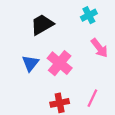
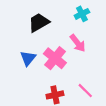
pink arrow: (99, 48) -> (78, 43), moved
pink line: (92, 98) -> (85, 91), turned -70

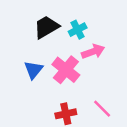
cyan cross: (82, 14) -> (78, 30), moved
pink arrow: (78, 43) -> (93, 52), turned -72

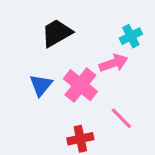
cyan cross: (78, 30) -> (131, 36), moved
pink line: (102, 109) -> (121, 118), moved

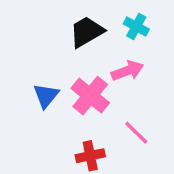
black trapezoid: (57, 33) -> (87, 32), moved
cyan cross: (131, 36) -> (136, 26), moved, turned -35

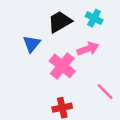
blue triangle: (46, 96) -> (32, 44), moved
pink line: (136, 133) -> (105, 92), moved

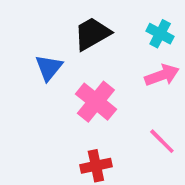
cyan cross: (94, 18) -> (160, 34), moved
pink arrow: (88, 49) -> (162, 75), moved

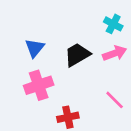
black trapezoid: (92, 34) -> (77, 55), moved
pink cross: (96, 102) -> (39, 85), moved, turned 32

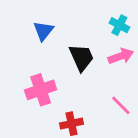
blue triangle: (35, 48) -> (43, 31), moved
black trapezoid: (77, 55) -> (81, 57), turned 96

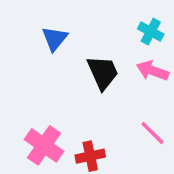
pink arrow: (121, 56) -> (152, 71), turned -140
pink cross: (41, 90) -> (44, 145), moved, turned -36

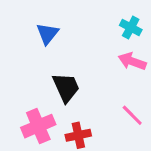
black trapezoid: (103, 72) -> (66, 88), moved
pink cross: (44, 145) -> (38, 126), turned 32

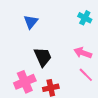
pink arrow: (132, 61) -> (83, 53), moved

